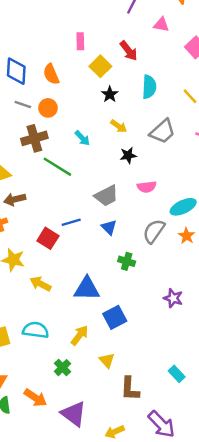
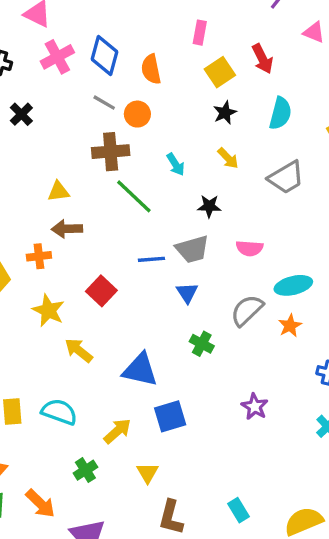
black star: (128, 155) -> (209, 206), moved
blue line: (71, 222) -> (151, 259), moved

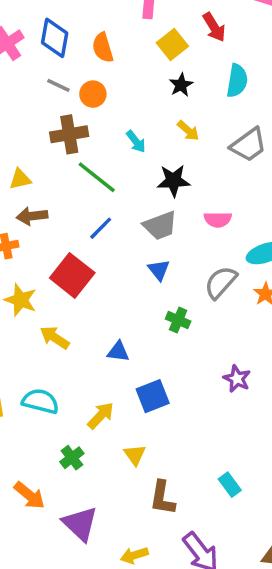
black star: (209, 206) -> (173, 181), size x1.4
blue line: (151, 259) -> (101, 228), moved, turned -36
red square: (101, 291) -> (72, 275), size x1.4
blue triangle: (140, 370) -> (118, 352), size x0.6

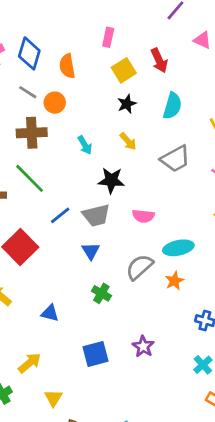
green line: (97, 177) -> (30, 178), moved
blue line: (101, 228) -> (60, 215), moved
blue square: (153, 396) -> (95, 354), moved

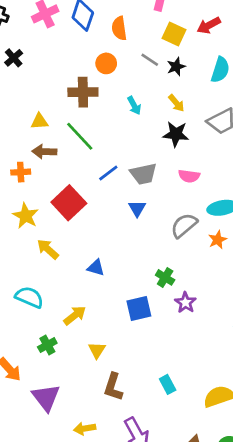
red arrow: (159, 60) -> (209, 25), turned 85
yellow square: (124, 70) -> (174, 34), turned -35
gray line: (28, 92) -> (150, 60), moved
black star: (111, 180) -> (176, 134), moved
green cross: (101, 293) -> (165, 277), moved

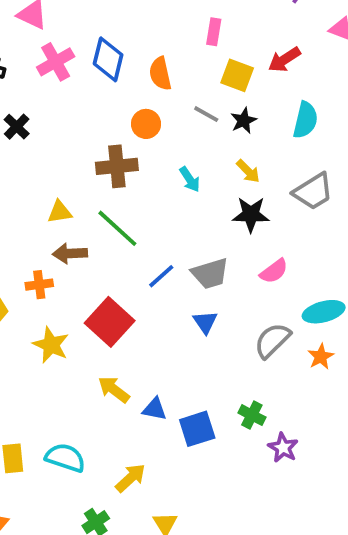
pink semicircle: (189, 176) -> (274, 271), turned -40
yellow arrow: (48, 249) -> (114, 389), moved
blue square: (139, 309) -> (197, 429), moved

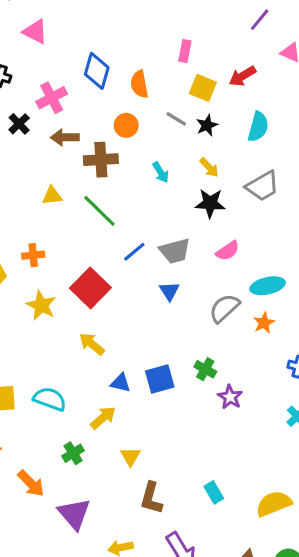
pink cross: (56, 62) -> (52, 98), moved
brown arrow: (70, 253) -> (65, 137), moved
blue triangle: (155, 409) -> (121, 383), moved

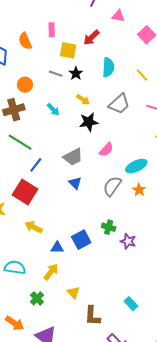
orange semicircle: (139, 84) -> (25, 41), moved
blue line: (134, 252) -> (36, 165), moved

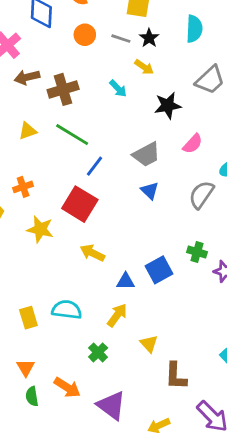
orange circle: (25, 85) -> (85, 35), moved
yellow arrow: (83, 100) -> (144, 67), moved

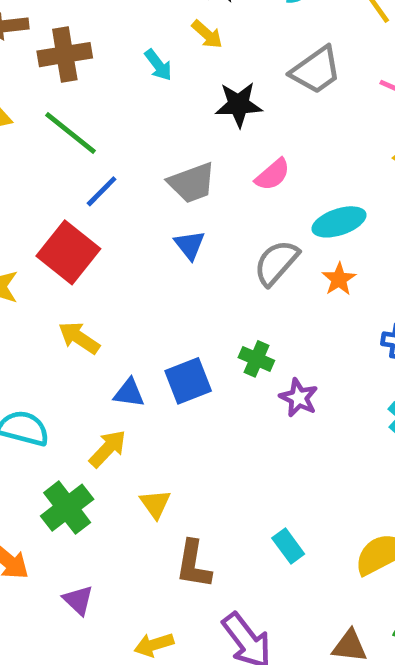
green cross: (98, 352) -> (67, 508), size x1.5
purple triangle: (111, 405) -> (78, 600), size x0.6

